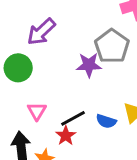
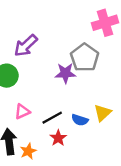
pink triangle: (37, 111) -> (22, 112), turned 35
red star: (66, 136) -> (58, 138), moved

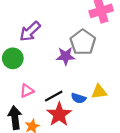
yellow triangle: (103, 113) -> (99, 92), turned 35
red star: (58, 138) -> (59, 114), size x1.6

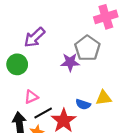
black line: (54, 96) -> (43, 113), moved

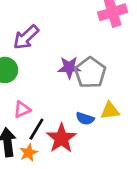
gray pentagon: (87, 48) -> (90, 73), moved
black line: (43, 113) -> (36, 129), turned -30

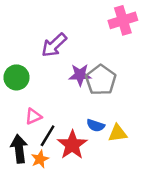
purple arrow: (26, 37) -> (54, 45), moved
yellow triangle: (110, 111) -> (118, 133), moved

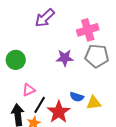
pink cross: (123, 20) -> (88, 30), moved
purple arrow: (54, 45) -> (45, 18), moved
gray pentagon: (101, 80) -> (97, 56), moved, turned -30

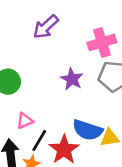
purple star: (65, 58) -> (72, 79), turned 30
blue semicircle: (77, 97) -> (88, 130), size x1.6

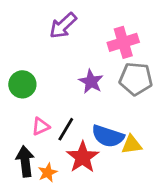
black line: (39, 140) -> (66, 129), moved

